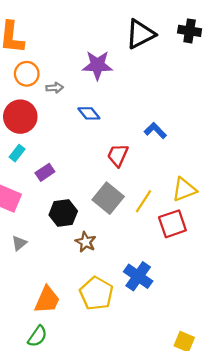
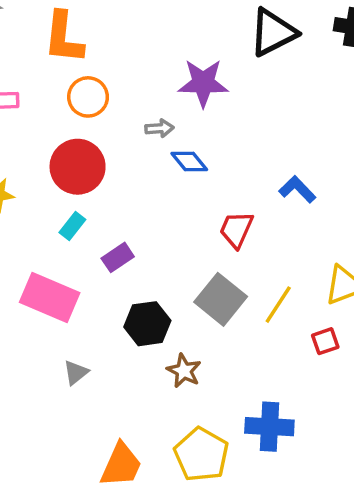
gray arrow: (55, 88) -> (160, 128), moved
red square: (172, 224) -> (325, 341), size x0.6
blue cross: (138, 276) -> (269, 427), turned -32

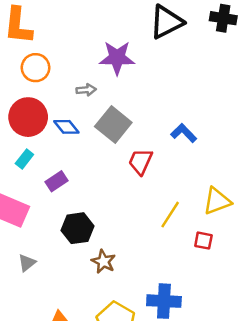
blue diamond: (189, 161) -> (66, 127), moved
gray square: (221, 299) -> (113, 124), moved
red square: (325, 341) -> (203, 241), turned 30

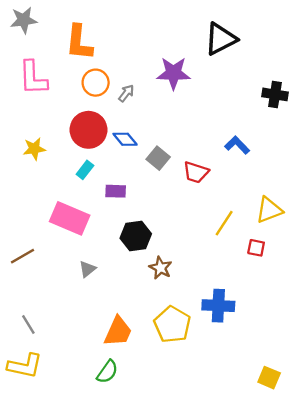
black cross: (223, 18) -> (275, 94), moved
gray arrow: (86, 90) -> (126, 93), moved, turned -48
gray square: (113, 124) -> (158, 158), moved, size x0.7
red trapezoid: (140, 161) -> (196, 172), turned -96
purple rectangle: (57, 181) -> (116, 191), turned 36

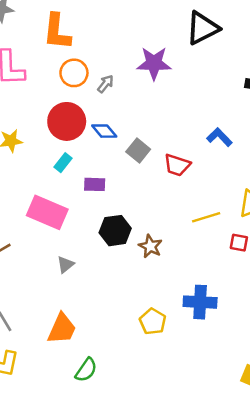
yellow line: (224, 223) -> (206, 217), turned 40
brown star: (160, 268) -> (150, 246), moved
yellow pentagon: (172, 325) -> (153, 321), size x0.7
orange trapezoid: (118, 332) -> (62, 329), moved

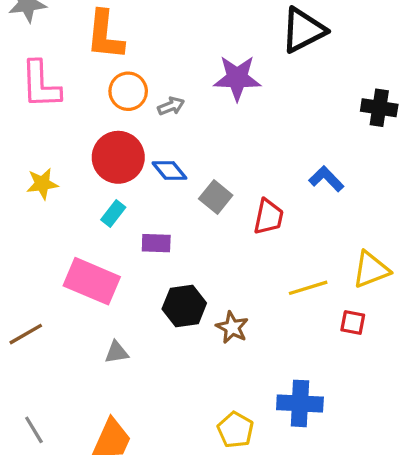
gray arrow: (105, 84) -> (171, 106), turned 30
red trapezoid: (177, 165) -> (269, 217), turned -96
gray triangle: (65, 264) -> (117, 352), turned 30

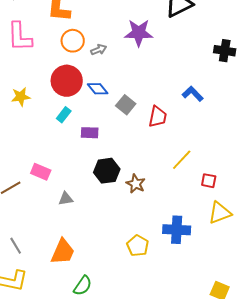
yellow triangle: (371, 270) -> (220, 213), moved
pink rectangle: (92, 281) -> (41, 172), moved, size x0.6
yellow line: (308, 288) -> (182, 160), turned -30

